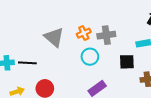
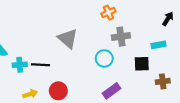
orange cross: (84, 33) -> (108, 13), moved

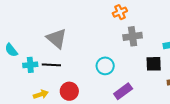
gray triangle: (68, 39) -> (57, 38), moved
cyan circle: (104, 58) -> (105, 66), moved

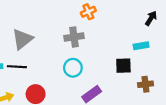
gray cross: (133, 36) -> (74, 37), moved
gray triangle: (57, 38) -> (22, 39), turned 40

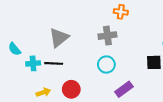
orange cross: (88, 12) -> (121, 12), turned 32

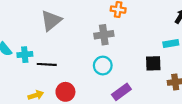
gray triangle: (59, 38) -> (51, 21), moved
cyan cross: (33, 63) -> (25, 55), moved

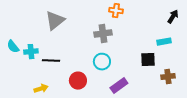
red circle: (65, 92) -> (78, 81), moved

